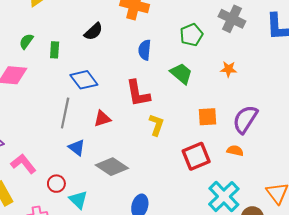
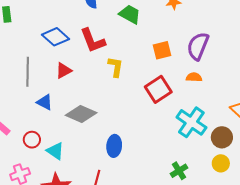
blue diamond: (84, 80) -> (55, 37), moved

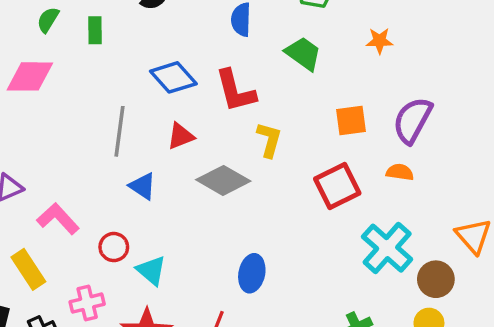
gray diamond: (81, 114) -> (223, 180), moved

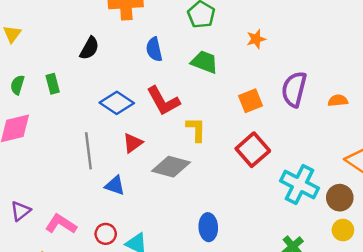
orange semicircle: (400, 172) -> (338, 101), moved

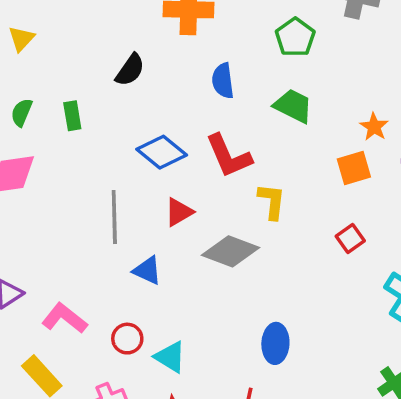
orange star: (256, 39) -> (374, 127), moved, turned -30
red square: (253, 150) -> (350, 239), size x0.6

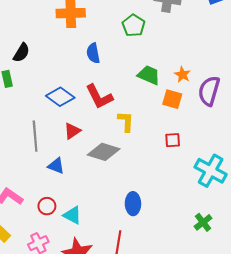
black semicircle: (130, 70) -> (21, 53), moved
green trapezoid: (293, 106) -> (149, 75), moved
orange square: (354, 168) -> (172, 99), turned 36
red square: (350, 239) -> (173, 140), turned 35

